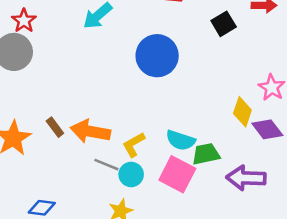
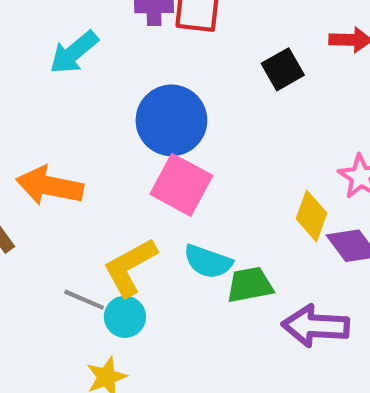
orange arrow: (90, 131) -> (50, 186), moved
yellow L-shape: (134, 144) -> (130, 267), size x1.4
pink square: (177, 174) -> (181, 185), moved

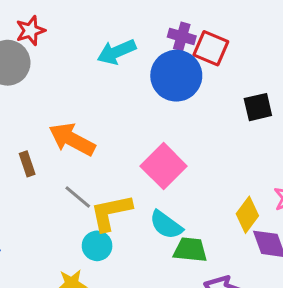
blue circle: (171, 120) -> (176, 76), moved
gray line: (84, 300) -> (78, 197), moved

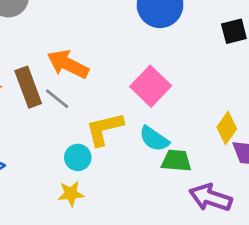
brown rectangle: (27, 164) -> (28, 87), size x1.8
gray line: (78, 197) -> (57, 99), moved
cyan circle: (97, 246) -> (78, 157), moved

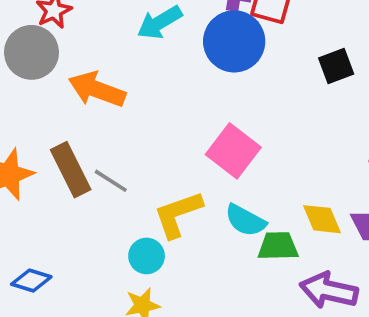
orange arrow: (68, 64) -> (97, 89), moved
yellow diamond: (227, 128) -> (322, 219), moved, turned -52

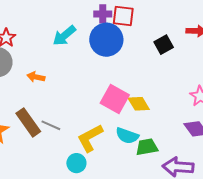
orange arrow: (97, 89) -> (36, 77), size x0.6
yellow diamond: (322, 219) -> (139, 104), moved

